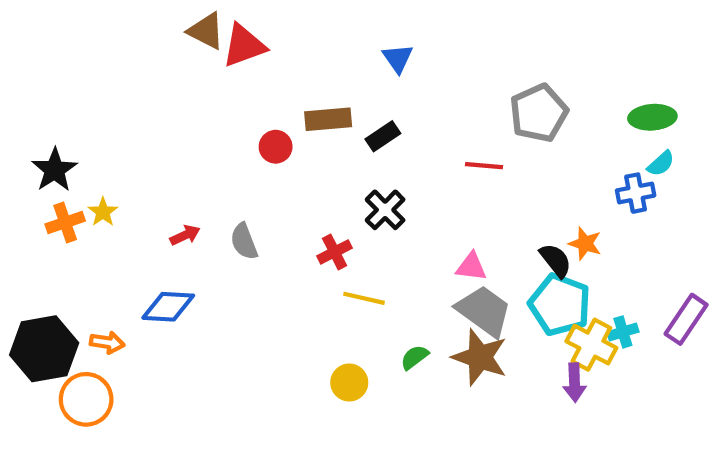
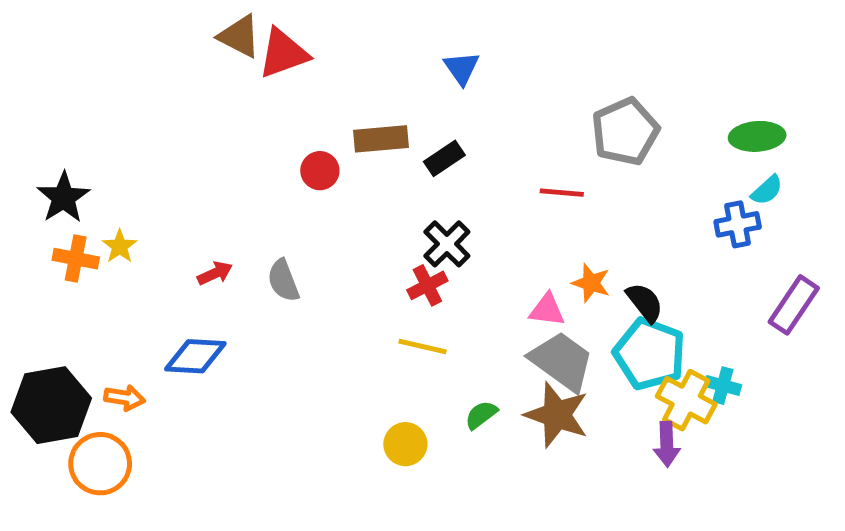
orange cross: (65, 223) -> (76, 259), turned 30
orange star: (585, 244) -> (591, 283), moved
red cross: (335, 252) -> (427, 285), moved
purple rectangle: (686, 319) -> (794, 305), moved
cyan cross: (623, 332) -> (723, 386), turned 32

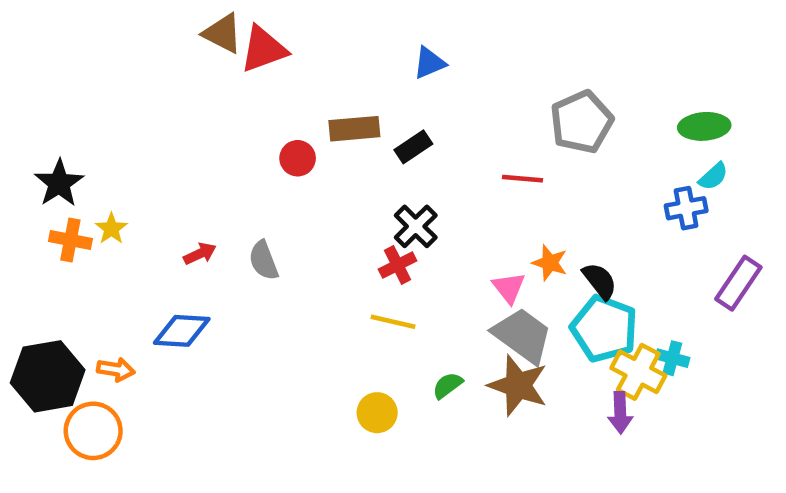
blue triangle: (462, 68) -> (429, 63), turned 42
pink triangle: (547, 310) -> (509, 288), turned 45

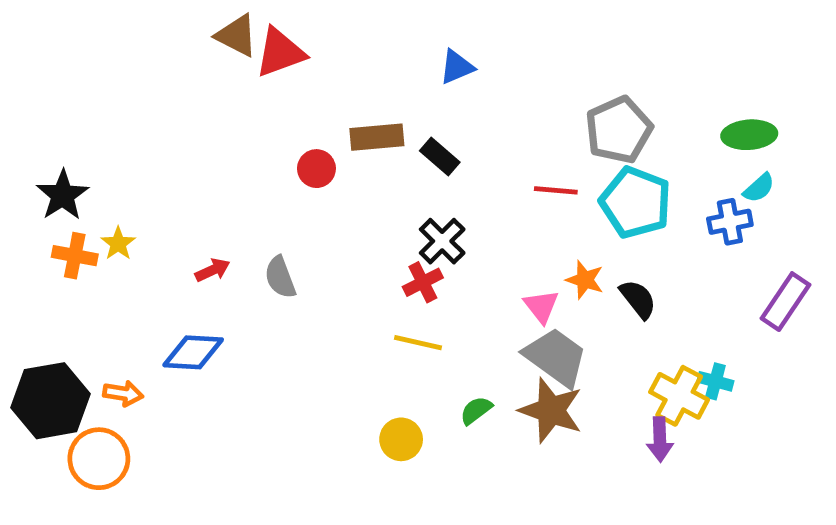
black rectangle: (413, 147) -> (440, 156), turned 75
cyan pentagon: (604, 329) -> (636, 202), moved

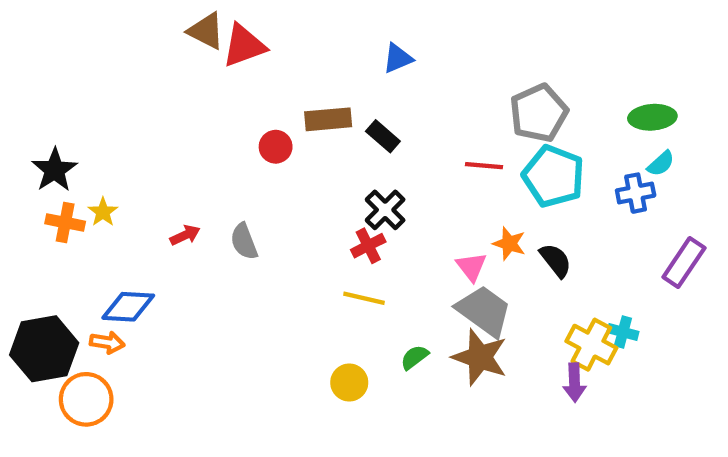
blue diamond: (193, 352) -> (128, 307), moved

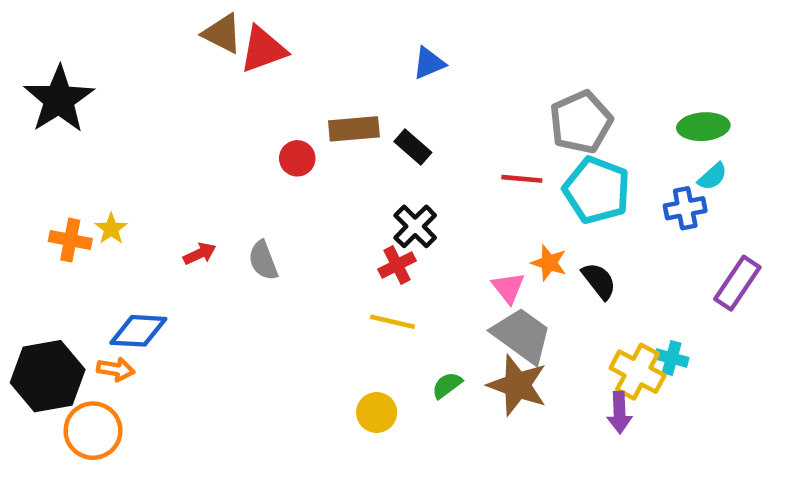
black star: (55, 170) -> (59, 99), moved, size x1.4

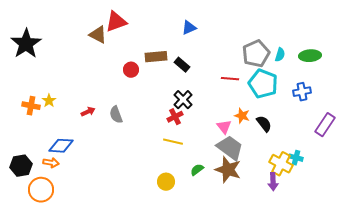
brown triangle: (222, 34) -> (98, 35), moved
cyan semicircle: (712, 177) -> (280, 55), moved, turned -32
black hexagon: (48, 376) -> (21, 166), size x0.7

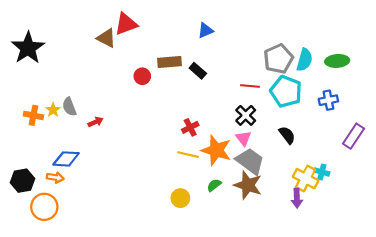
cyan semicircle: (280, 55) -> (304, 60), size x1.5
black cross: (183, 100) -> (246, 115), moved
gray semicircle: (116, 115) -> (69, 107), moved
orange star: (242, 116) -> (216, 150), moved, size x1.8

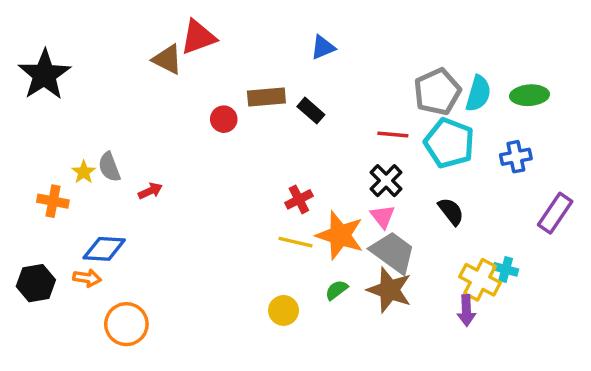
orange cross: (33, 115) -> (53, 201), moved
orange circle: (44, 207) -> (126, 324), moved

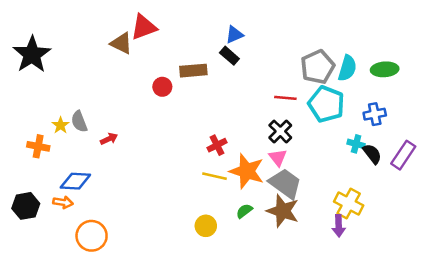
black rectangle: (311, 111) -> (229, 56), moved
black semicircle: (451, 211) -> (372, 154), moved
cyan cross: (506, 269) -> (356, 144), moved

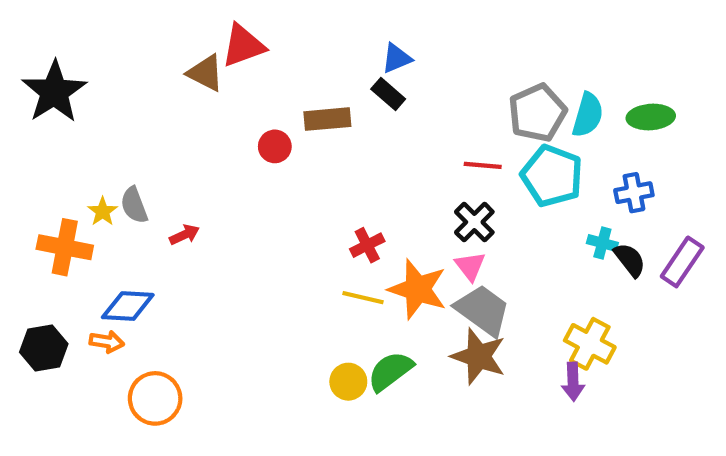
orange cross: (38, 146) -> (65, 247), size x1.4
green semicircle: (244, 211) -> (390, 371), moved, size x1.6

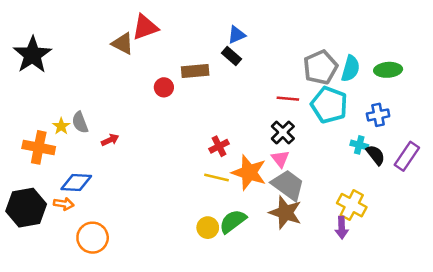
black hexagon: (44, 348) -> (26, 208), size x1.4

